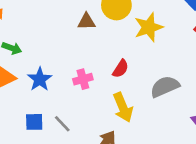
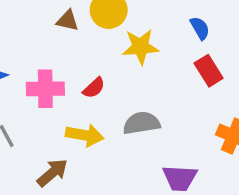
pink cross: (83, 79) -> (45, 89), size x1.5
yellow arrow: (123, 107) -> (85, 135), turned -72

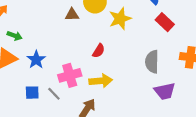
pink cross: (45, 89) -> (70, 75), moved
gray semicircle: (141, 123) -> (152, 62), moved, turned -65

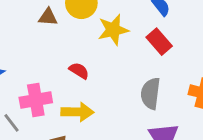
red rectangle: (165, 22) -> (159, 42), moved
red semicircle: (99, 51) -> (79, 71), turned -96

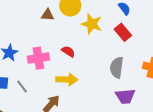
yellow star: (113, 30) -> (92, 24), turned 30
pink cross: (36, 100) -> (38, 58), moved

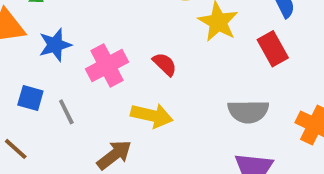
pink cross: (38, 58) -> (107, 65), turned -30
gray semicircle: (117, 67) -> (248, 111), turned -110

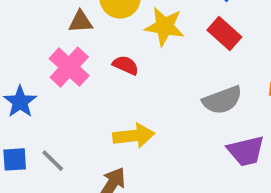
red semicircle: (165, 64) -> (126, 65), moved
pink cross: (107, 65) -> (69, 67), moved

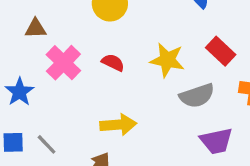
brown triangle: (81, 22) -> (36, 28), moved
yellow star: (165, 27) -> (167, 60), moved
red rectangle: (224, 34) -> (221, 51), moved

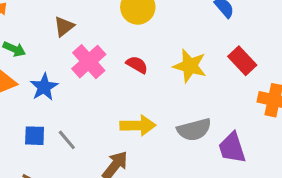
brown triangle: (36, 28) -> (64, 26), turned -40
gray semicircle: (197, 96) -> (194, 130), moved
purple trapezoid: (216, 141) -> (232, 148), turned 80

